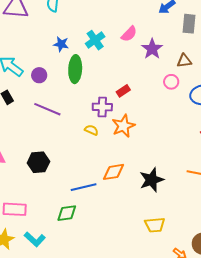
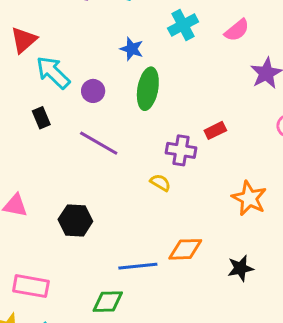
pink semicircle: (129, 34) -> (237, 30), moved
cyan cross: (95, 40) -> (183, 25), moved
orange star: (123, 126) -> (249, 198), moved, turned -30
black star: (152, 180) -> (240, 268), size x0.7

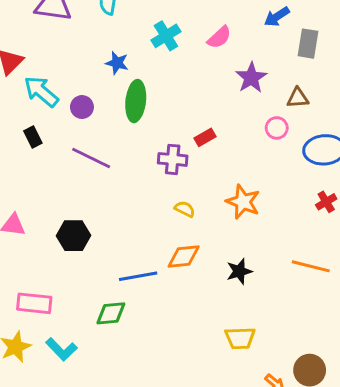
yellow semicircle: (160, 183) -> (185, 209), moved

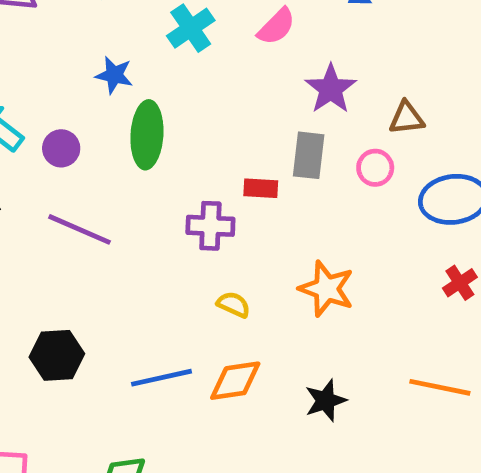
gray rectangle: (308, 44) -> (309, 155), moved
red rectangle: (205, 137) -> (261, 188), turned 36
blue line: (138, 276) -> (162, 378), moved

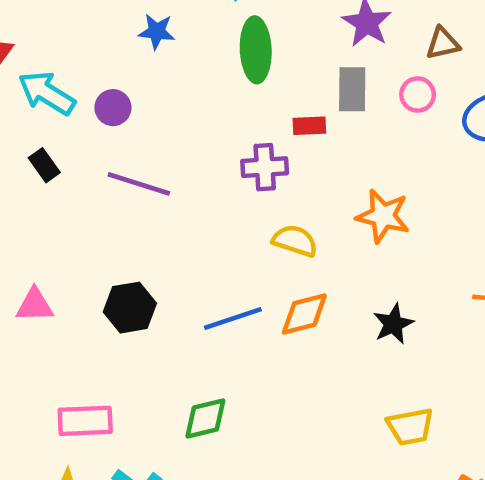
green ellipse: (147, 135) -> (256, 50), moved
yellow semicircle: (234, 305) -> (295, 241), size x1.4

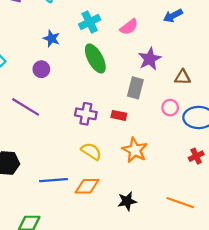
green ellipse: (256, 50) -> (95, 58), turned -40
pink circle: (418, 94) -> (170, 108), moved
purple circle: (113, 108) -> (41, 69), moved
red rectangle: (309, 126) -> (119, 115), moved

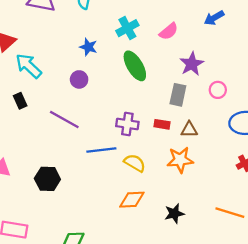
brown triangle: (183, 77) -> (189, 130), moved
pink circle: (170, 108) -> (218, 90), moved
orange star: (135, 150) -> (180, 160), turned -30
blue line: (54, 180) -> (101, 150), moved

